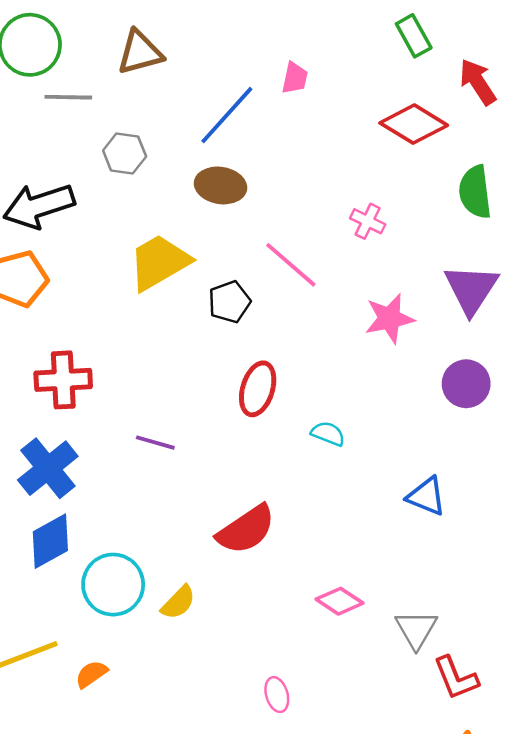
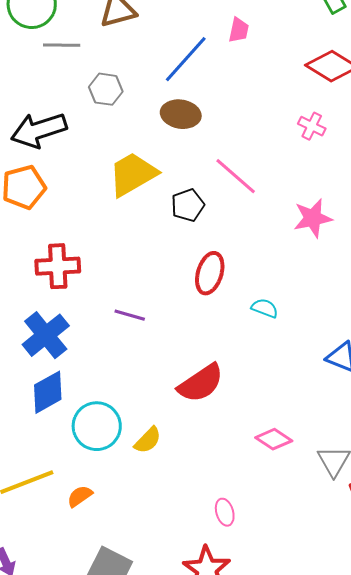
pink cross: (368, 221) -> (312, 126), moved

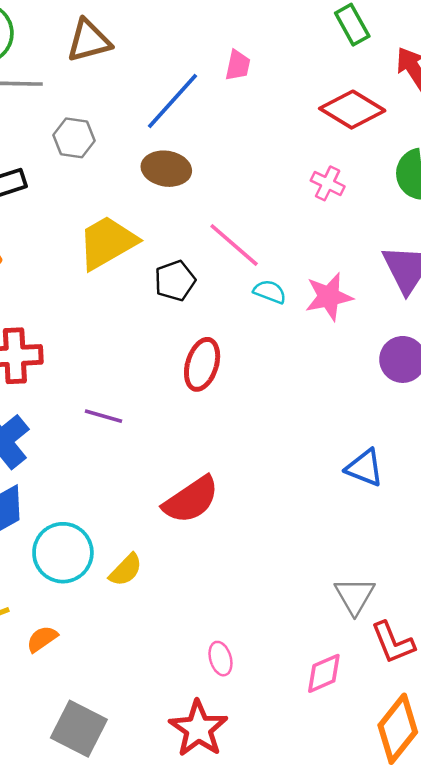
cyan semicircle: (265, 308) -> (270, 292), moved
pink diamond: (274, 439) -> (324, 673), moved, turned -57

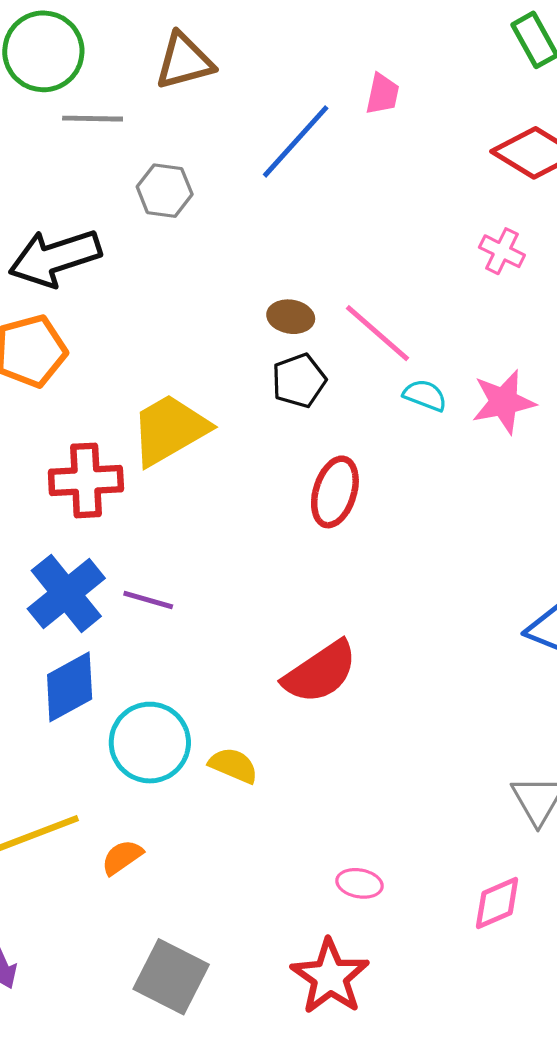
brown ellipse: (166, 169) -> (291, 317), moved, size x0.7
yellow trapezoid: (107, 243) -> (169, 430), moved
purple line: (104, 416) -> (148, 600), moved
yellow semicircle: (126, 570) -> (233, 765), turned -111
pink ellipse: (220, 659) -> (359, 883), turned -64

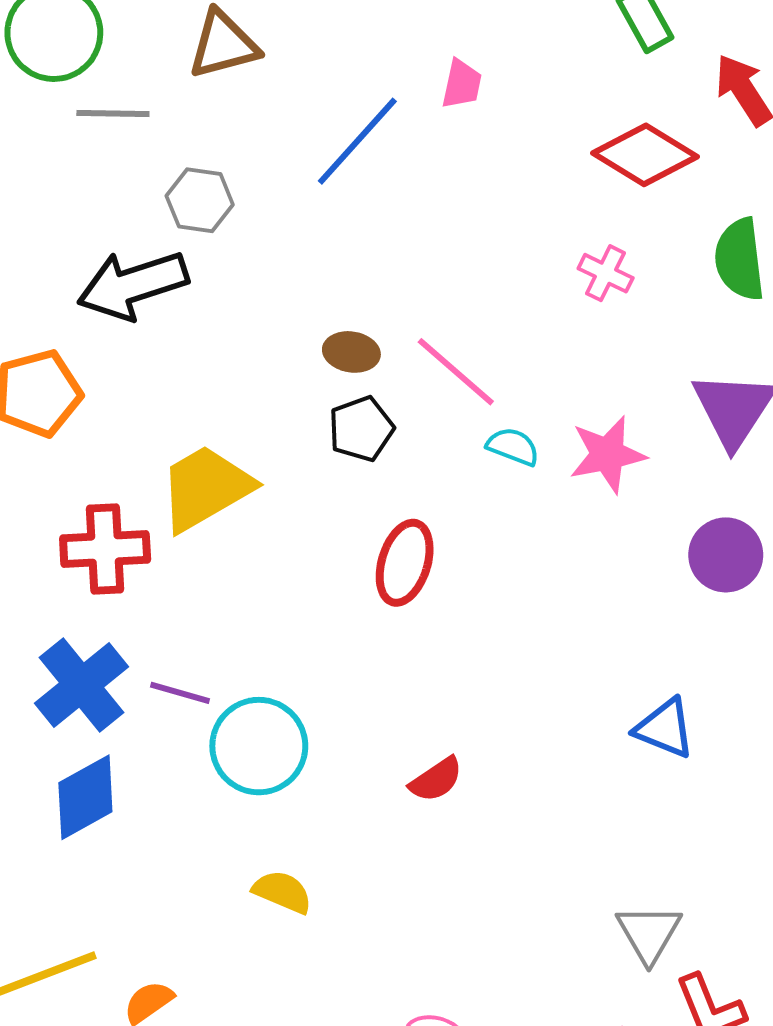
black arrow: (55, 258) -> (133, 285), moved
red semicircle: (320, 672) -> (436, 780), moved, size x0.6
cyan circle: (150, 743) -> (259, 746), moved

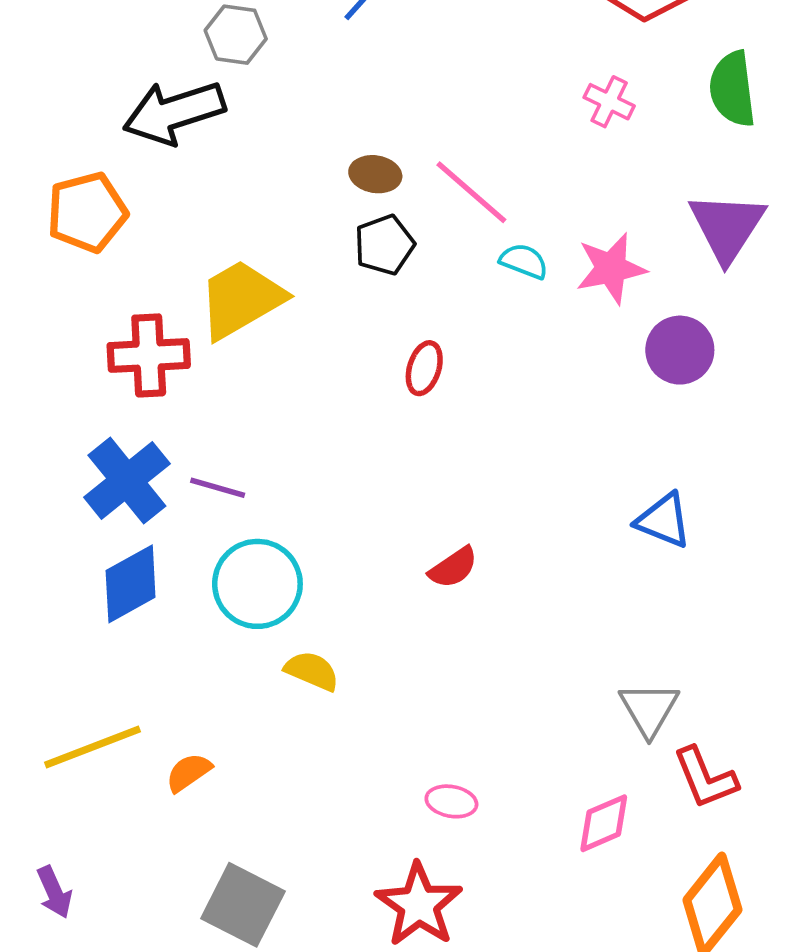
purple circle: (726, 555) -> (680, 350), moved
red ellipse: (405, 563) -> (424, 368), size x0.7
cyan circle: (259, 746) -> (257, 584), moved

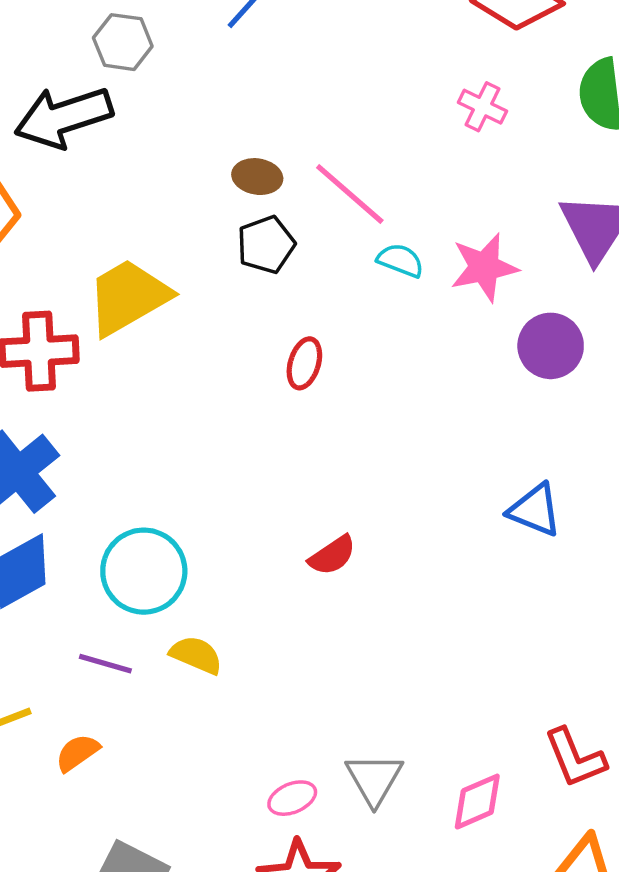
purple line: (218, 488) -> (105, 664), moved
gray triangle: (649, 709) -> (374, 779), moved
pink ellipse: (451, 801) -> (292, 798), moved, turned -33

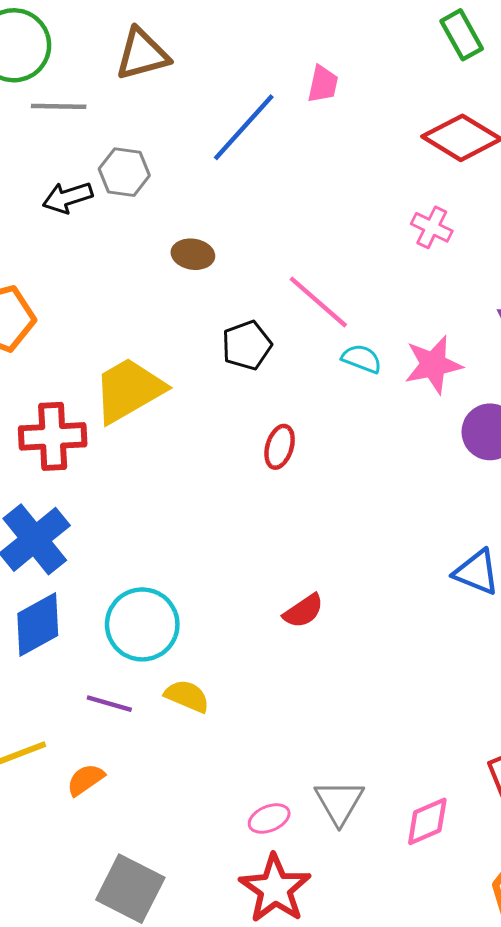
black arrow: (63, 117) -> (68, 198), moved, size x0.6
brown ellipse: (257, 177) -> (193, 254), moved

